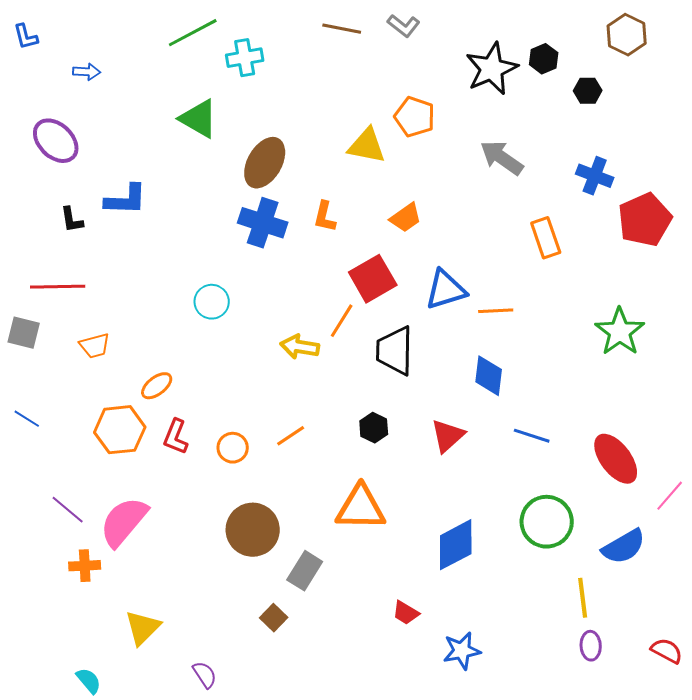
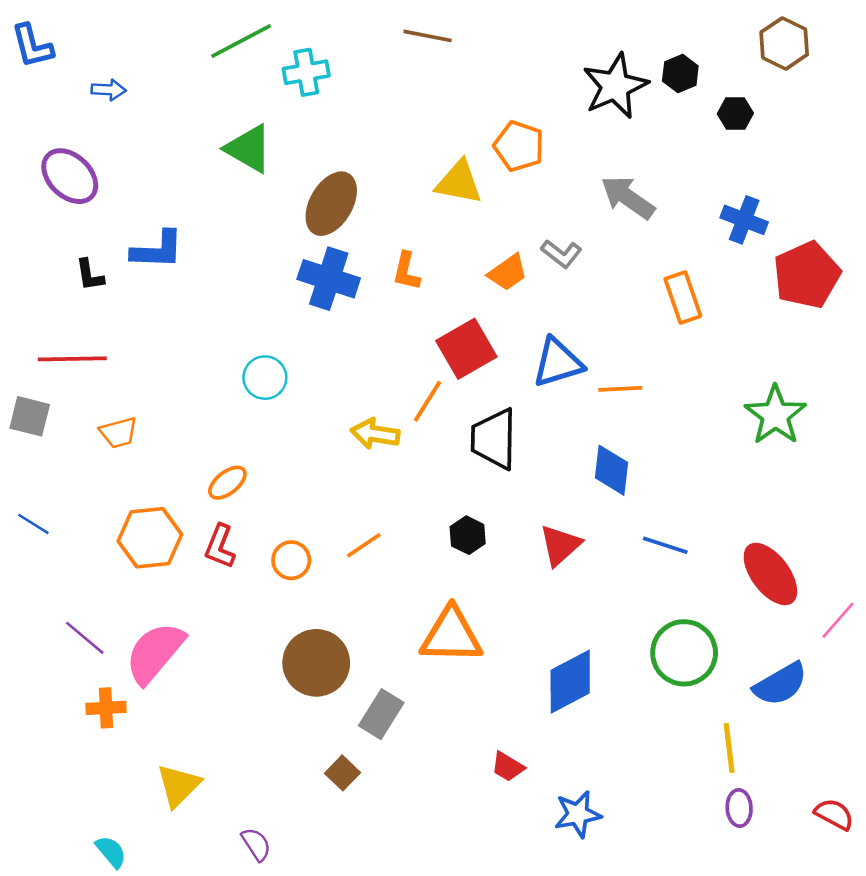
gray L-shape: (404, 26) -> (561, 254), moved
blue L-shape: (26, 37) -> (32, 46), size x1.4
orange ellipse: (157, 386) -> (227, 483), moved

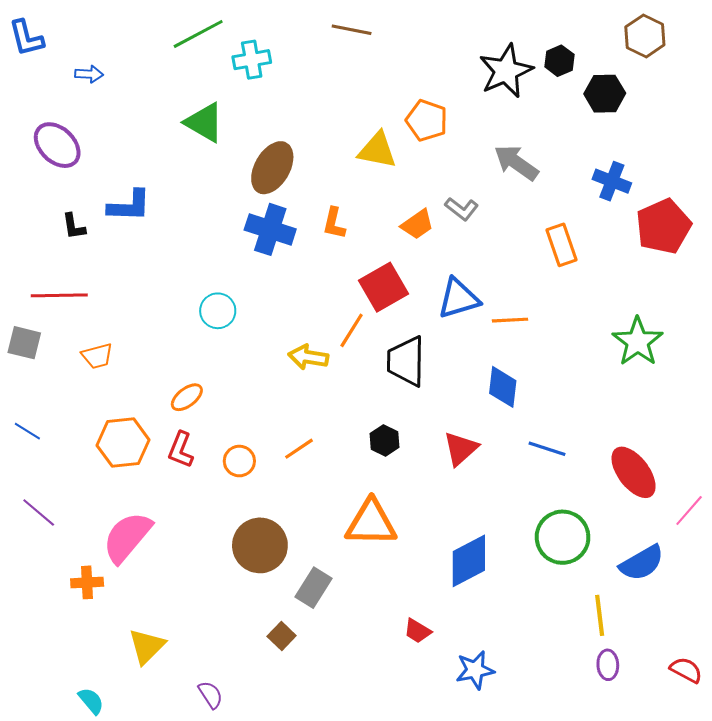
black hexagon: (735, 114) -> (605, 94), size x1.4
purple line: (85, 638) -> (39, 513), moved

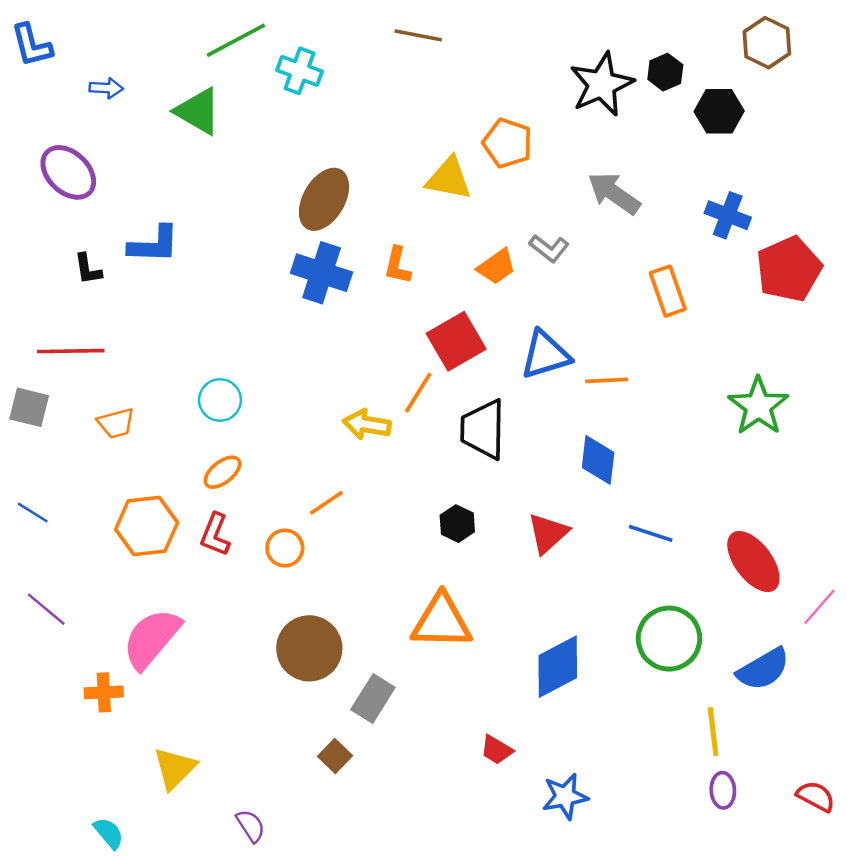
cyan cross: (252, 60) -> (300, 71), turned 30
green triangle: (204, 122) -> (198, 111), moved
cyan circle: (218, 311) -> (220, 400), moved
orange line: (299, 449) -> (326, 503), moved

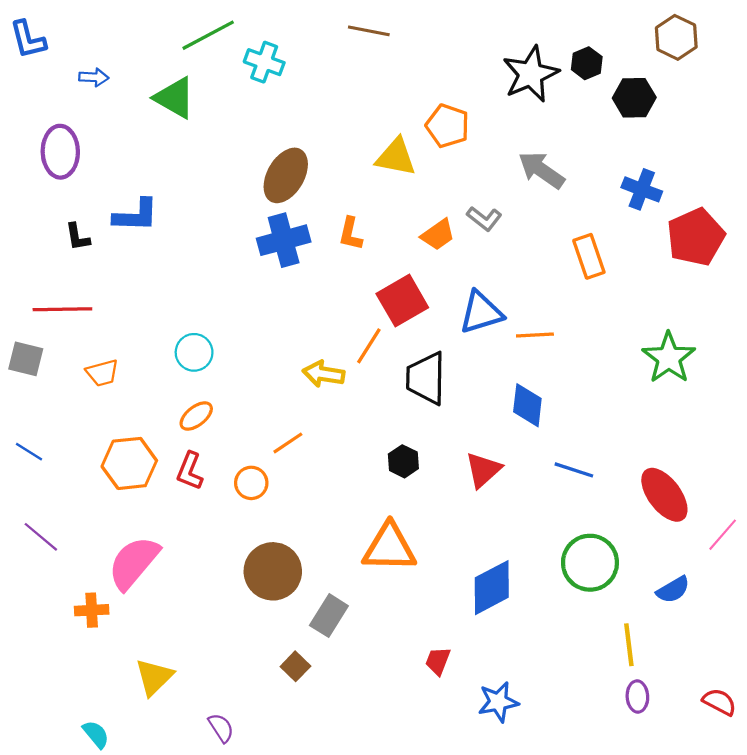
purple ellipse: (68, 172) -> (60, 152), turned 45
blue cross: (322, 273) -> (284, 240), turned -33
blue semicircle: (763, 669) -> (673, 590), size x0.7
red trapezoid: (496, 750) -> (438, 661), turned 80

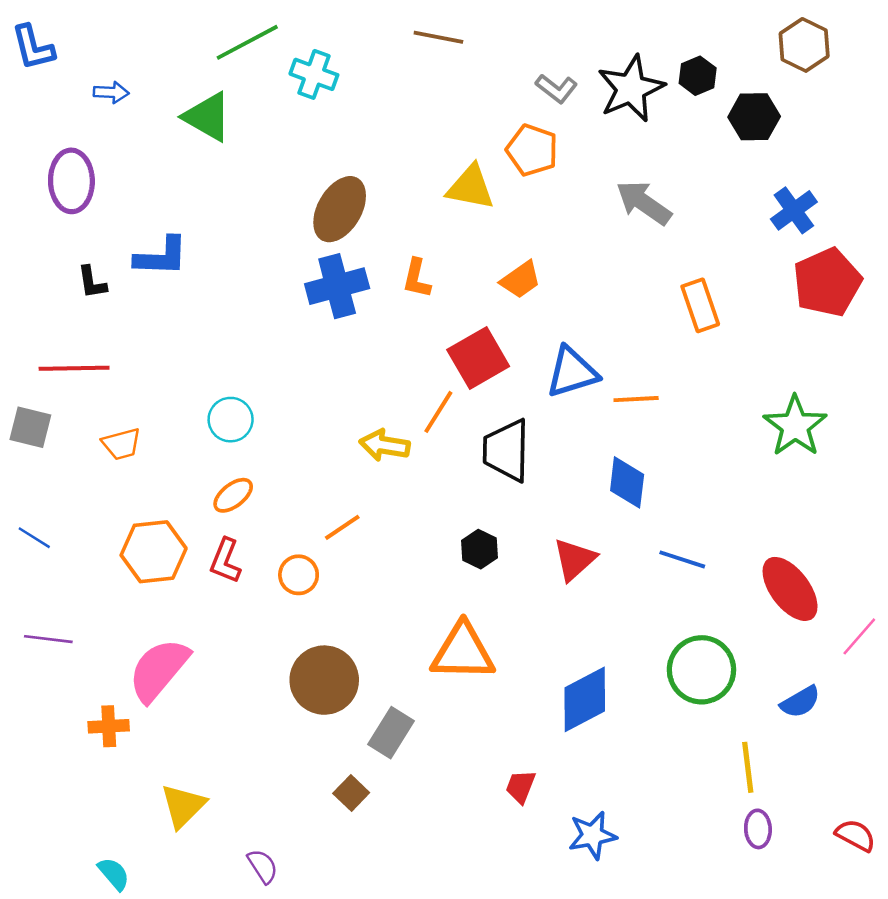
blue cross: (642, 189) -> (794, 210), moved, turned 33
gray L-shape: (484, 219) -> (556, 89), moved
purple line: (41, 537) -> (48, 639), turned -33

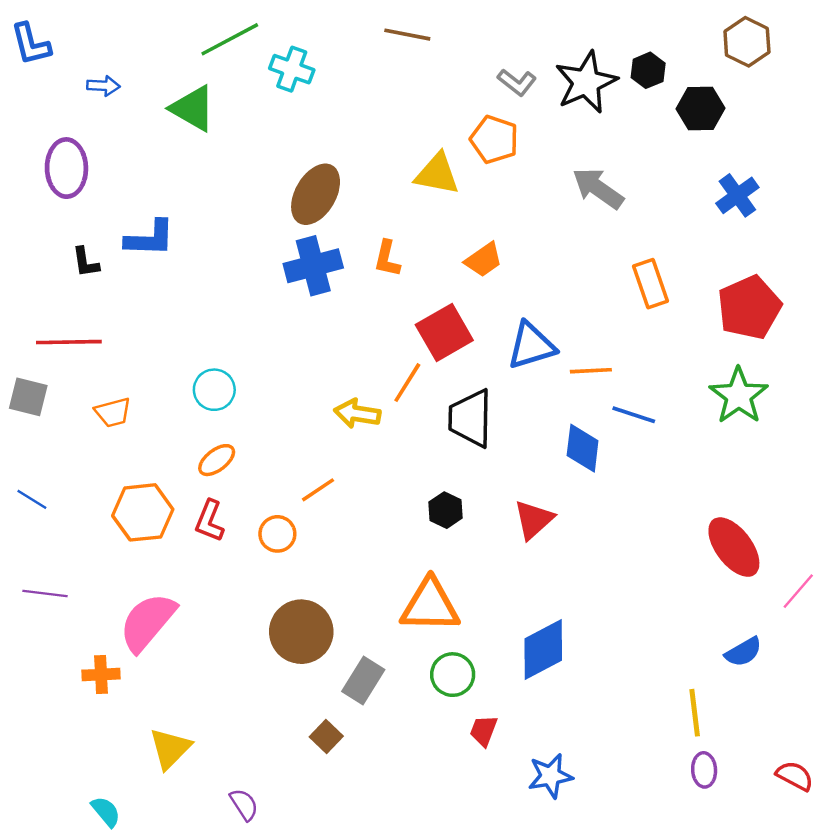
red pentagon: (827, 282) -> (749, 307), moved
blue line: (682, 559) -> (634, 415), moved
green circle: (701, 670) -> (453, 675), moved, size x0.7

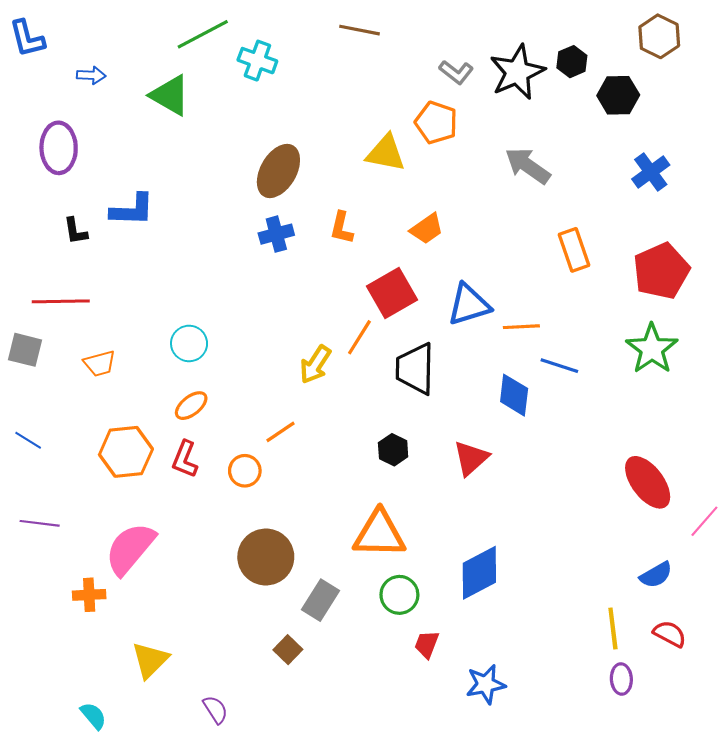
blue cross: (313, 266) -> (276, 234), size x0.7
yellow arrow: (357, 414) -> (315, 365), turned -66
red semicircle: (795, 776) -> (670, 634), moved

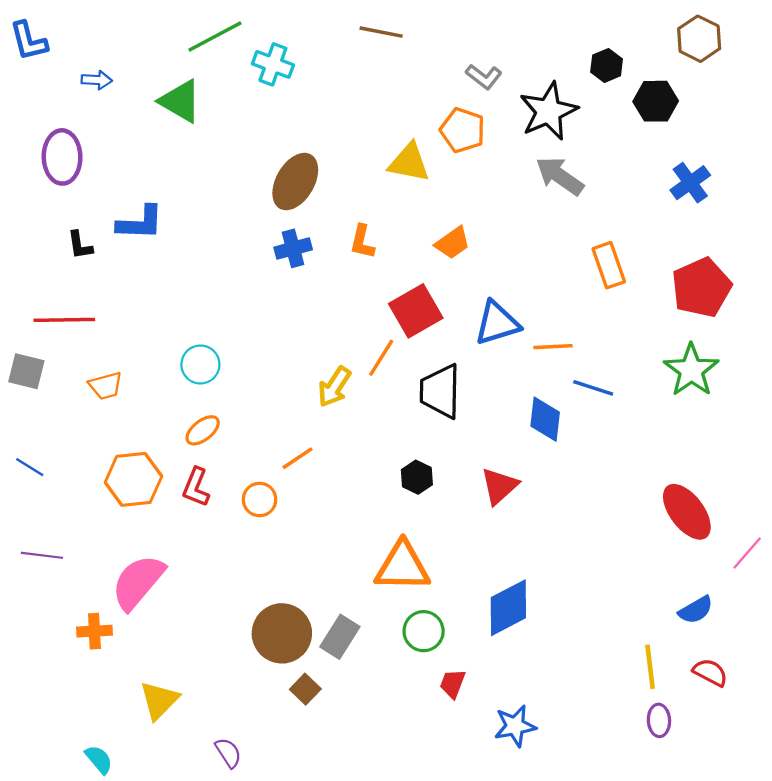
black star: (517, 72) -> (549, 111), moved
brown circle: (266, 557) -> (282, 633), moved

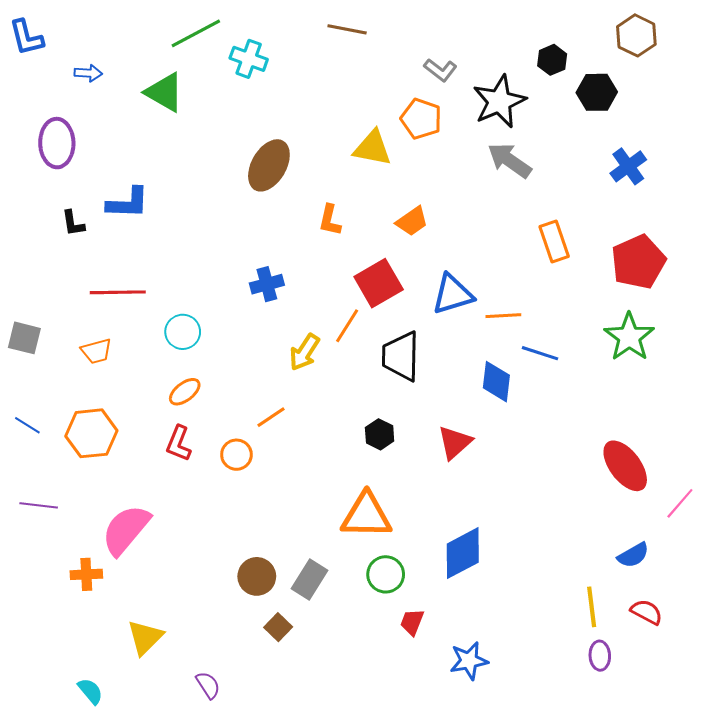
blue cross: (293, 248) -> (267, 284), moved
red line: (64, 320) -> (118, 292), moved
orange hexagon: (133, 479) -> (91, 433), moved
brown circle: (282, 633) -> (257, 576), size x0.7

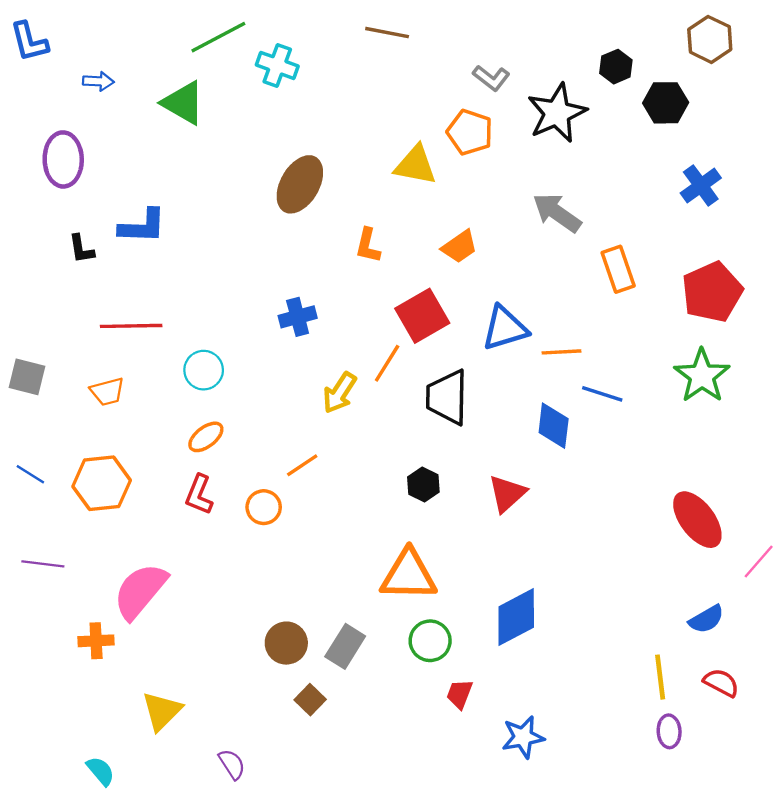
gray arrow: (509, 160) -> (557, 213), moved

